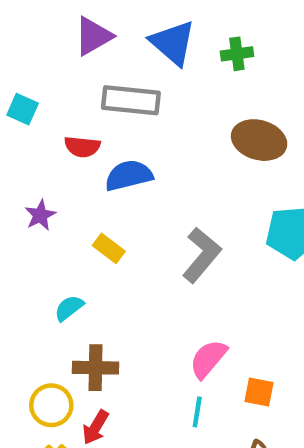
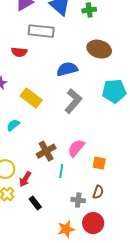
blue semicircle: (129, 175) -> (67, 69), moved
yellow rectangle: (109, 248) -> (31, 98), size x1.5
brown cross: (96, 368) -> (46, 151), moved, turned -30
cyan line: (197, 412) -> (61, 171), moved

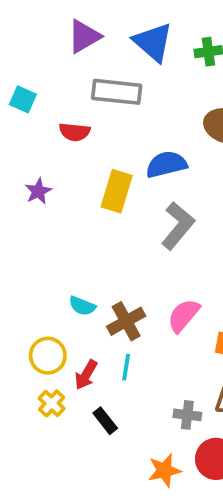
yellow rectangle: (31, 98) -> (117, 191), moved, turned 70
cyan semicircle: (13, 125) -> (82, 306), moved, turned -120
cyan line: (61, 171) -> (126, 367), moved

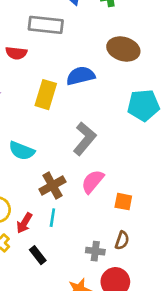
gray L-shape: (178, 226) -> (85, 139), moved
cyan semicircle: (82, 306) -> (22, 151), moved, size x1.4

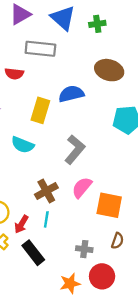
cyan semicircle: (22, 151) -> (23, 145), moved
orange square: (123, 202) -> (109, 205), size x1.6
brown semicircle: (122, 240) -> (117, 241), moved
black rectangle: (38, 255) -> (33, 253), size x1.5

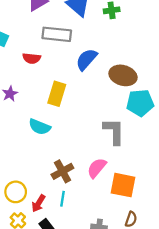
brown ellipse: (109, 70) -> (123, 75), moved
blue semicircle: (71, 94) -> (86, 59), moved, turned -35
gray L-shape: (75, 150) -> (114, 131), moved, turned -40

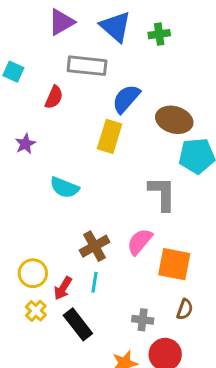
red semicircle: (32, 58) -> (54, 97), turned -72
yellow rectangle: (57, 94) -> (110, 136), moved

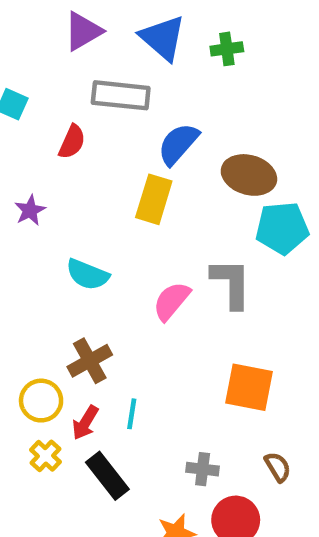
pink semicircle: (140, 242) -> (172, 301), moved
brown cross: (95, 246) -> (90, 361), moved
brown semicircle: (185, 309) -> (278, 467), moved, turned -50

